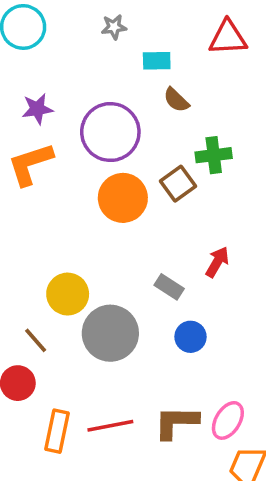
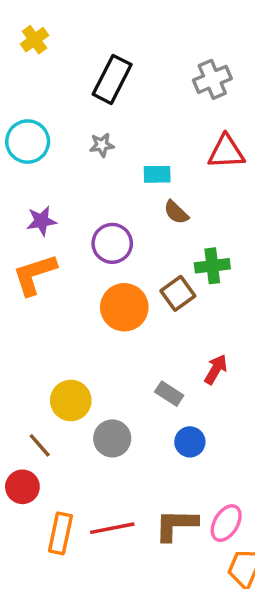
gray star: (114, 27) -> (102, 145), moved
purple circle: (110, 132) -> (112, 243), size x0.7
gray circle: (110, 333) -> (112, 438), size x0.7

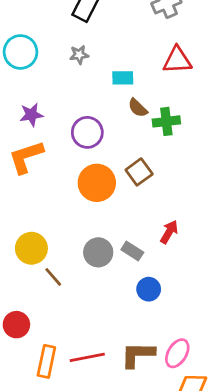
green cross: (212, 266) -> (166, 121), moved
yellow circle: (71, 400) -> (31, 248), moved
gray circle: (112, 438) -> (98, 252), moved
brown line: (40, 445) -> (53, 277), moved

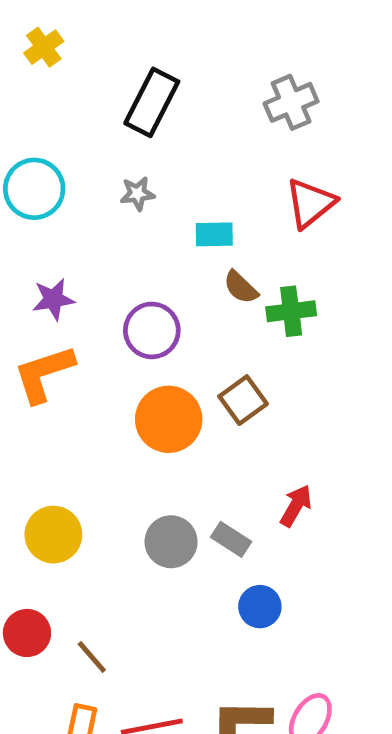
red triangle: (177, 60) -> (310, 203), turned -36
brown line: (53, 277) -> (92, 657), moved
red circle: (16, 325) -> (27, 633), moved

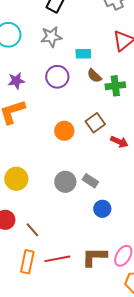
gray star: (137, 194) -> (51, 37), size x1.5
purple circle: (152, 330) -> (57, 77), moved
orange circle: (169, 419) -> (64, 131), size x0.7
red arrow: (296, 506) -> (119, 142), moved, turned 84

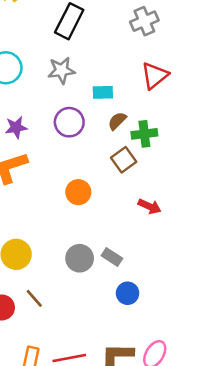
brown semicircle: (94, 76) -> (117, 121), turned 91
brown square: (95, 123) -> (124, 160), moved
brown line: (32, 230) -> (34, 298), moved

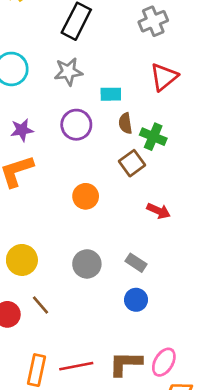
brown semicircle: (117, 121) -> (125, 123), turned -54
green cross: (144, 134) -> (153, 137), turned 30
gray rectangle: (112, 257) -> (136, 263), moved

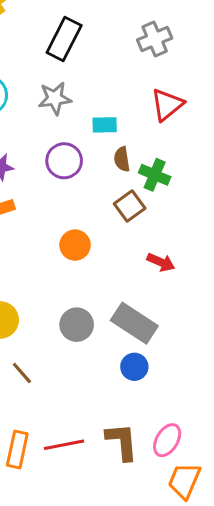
gray rectangle: (136, 263) -> (134, 323), size x1.8
brown L-shape: (125, 363) -> (122, 442), turned 84

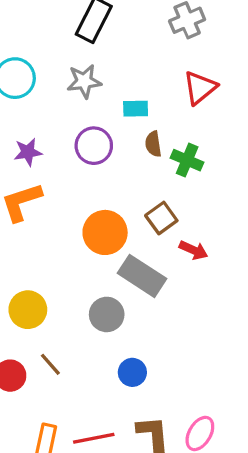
brown square: (130, 206) -> (161, 218), moved
orange circle: (75, 245) -> (105, 232), size x1.4
gray rectangle: (134, 323) -> (142, 276), moved
blue circle: (134, 367) -> (132, 372), moved

